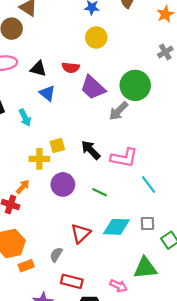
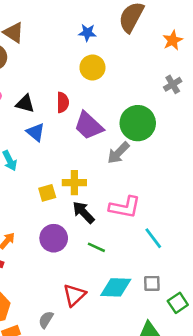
red semicircle: (71, 68) -> (63, 102), turned -96
black arrow: (91, 150) -> (83, 212), moved
yellow cross: (39, 159) -> (74, 183), moved

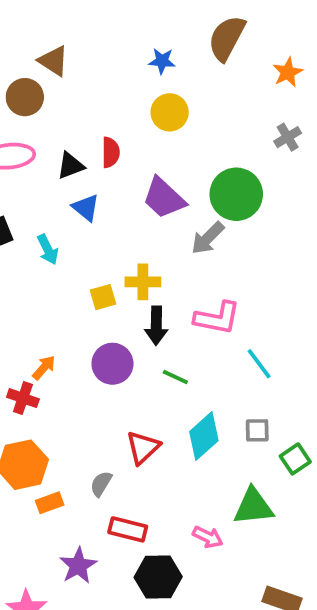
red semicircle: (63, 102) -> (111, 152), moved
black triangle: (25, 104) -> (71, 166), turned -36
black arrow: (83, 212) -> (156, 326), turned -135
cyan diamond: (116, 287) -> (204, 436), turned -44

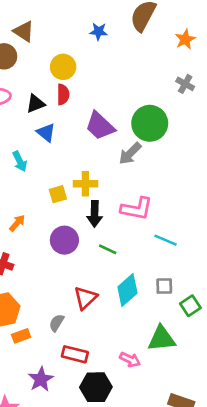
yellow circle: (170, 112) -> (63, 67), moved
gray cross: (288, 137) -> (185, 84), turned -30
cyan line: (259, 364) -> (165, 240), turned -30
orange arrow: (44, 368) -> (17, 223), moved

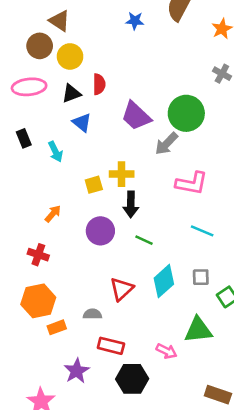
yellow circle: (63, 67) -> (70, 56), moved
pink L-shape: (137, 209) -> (192, 183), moved
gray semicircle: (57, 323) -> (92, 314), turned 60

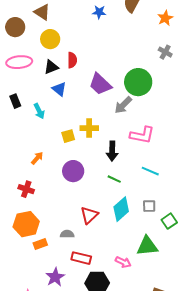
brown circle: (40, 46) -> (15, 27), moved
black arrow: (131, 204) -> (112, 151), moved
green line: (144, 240) -> (114, 179), moved

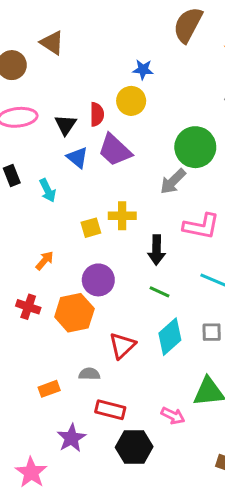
blue star: (99, 12) -> (143, 70), moved
yellow circle: (50, 39) -> (131, 101), moved
black triangle: (51, 67) -> (65, 125), turned -35
purple trapezoid: (100, 84) -> (115, 150), moved
orange hexagon: (26, 224) -> (74, 313), moved

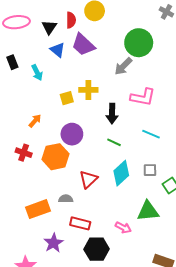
orange rectangle: (49, 389) -> (38, 209), size x1.6

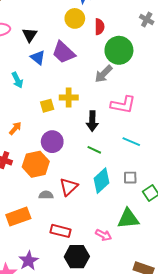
red semicircle: (71, 20) -> (99, 27), moved
gray semicircle: (66, 199) -> (46, 195), moved
purple star: (53, 243) -> (29, 261), moved

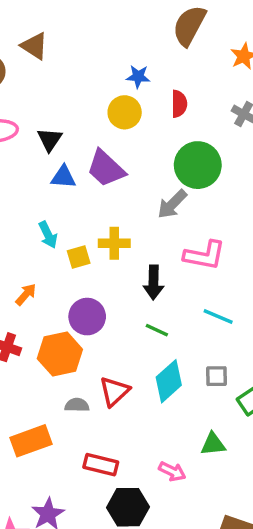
red semicircle: (99, 27) -> (179, 104), moved
blue triangle: (38, 57) -> (63, 177), turned -35
cyan arrow: (17, 80) -> (48, 235), moved
green triangle: (128, 219) -> (213, 444), size x0.7

